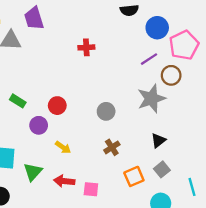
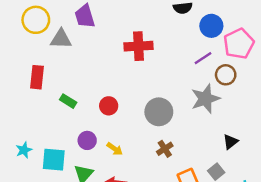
red cross: (86, 47) -> (139, 46), size x1.6
gray circle: (106, 111) -> (159, 112), size x1.5
purple circle: (39, 125) -> (87, 140), moved
black triangle: (158, 140) -> (230, 142), moved

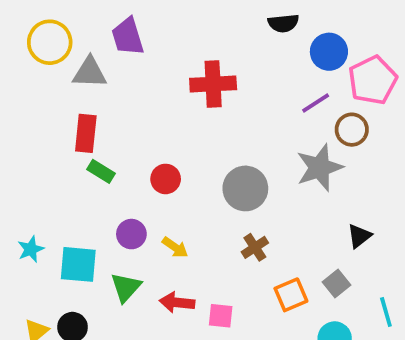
red rectangle: (37, 77) -> (86, 133), moved

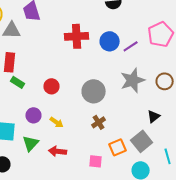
blue circle: (329, 52) -> (110, 41), moved
brown circle: (352, 130) -> (165, 81), moved
gray square: (337, 283) -> (142, 141), size x1.5
pink square: (221, 316) -> (96, 161), moved

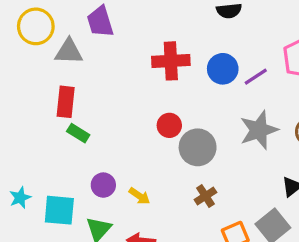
red circle: (51, 86) -> (169, 125), moved

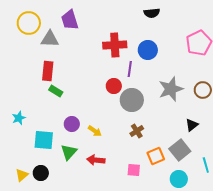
purple line: (256, 77) -> (130, 69), moved, turned -49
cyan star: (20, 198) -> (19, 118), moved

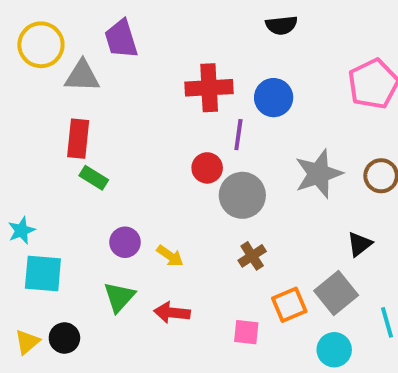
cyan square: (44, 140) -> (43, 273), moved

